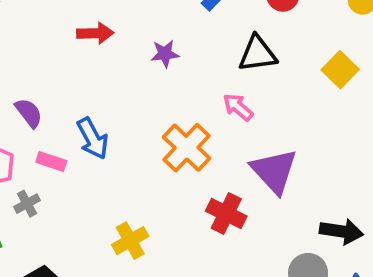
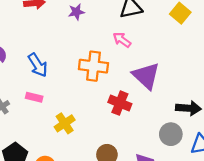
orange cross: (187, 148) -> (93, 66), turned -32
pink rectangle: (51, 161) -> (34, 97), moved

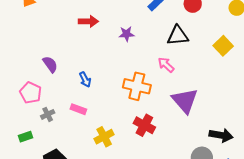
blue arrow: (38, 65) -> (85, 80), size x0.7
red cross: (120, 103) -> (144, 125), moved

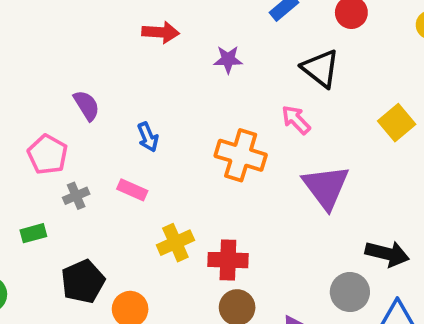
black triangle: (178, 36) -> (321, 68), turned 40
yellow square: (223, 46) -> (397, 123), moved
red cross: (144, 125) -> (228, 260), moved, turned -30

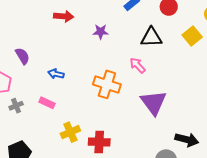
black triangle: (321, 68) -> (151, 37), turned -40
yellow square: (397, 123) -> (192, 36), moved
blue arrow: (148, 137) -> (56, 74), turned 126

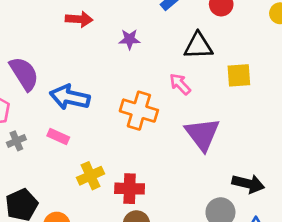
yellow square: (192, 36) -> (239, 75), moved, turned 36
purple semicircle: (22, 56) -> (24, 74), size x1.5
blue arrow: (56, 74) -> (70, 97), size x1.8

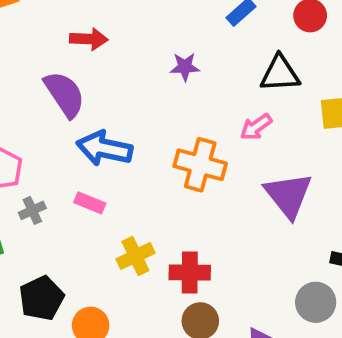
red arrow: (79, 19) -> (89, 39), moved
purple semicircle: (24, 74) -> (65, 94), moved
pink arrow: (180, 84) -> (256, 127), turned -80

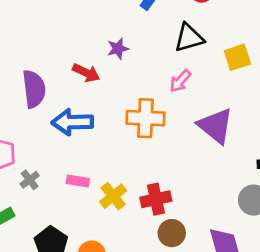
red arrow: (89, 39) -> (86, 73), moved, turned 36
purple semicircle: (65, 94) -> (34, 89), turned 39
pink rectangle: (90, 203) -> (78, 181), moved

